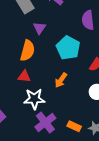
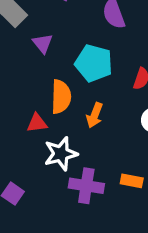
orange semicircle: (27, 51) -> (61, 97), moved
purple cross: (45, 123) -> (86, 186), turned -30

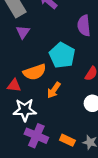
purple triangle: (43, 43) -> (23, 32), moved
orange semicircle: (61, 97) -> (35, 72), turned 55

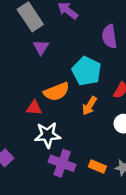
orange arrow: (54, 90) -> (89, 106), moved

